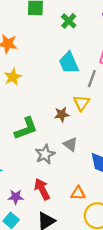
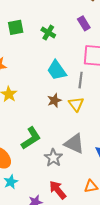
brown star: (62, 114) -> (54, 100), moved
gray triangle: (70, 144) -> (74, 144), size x1.5

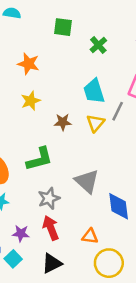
brown star: (54, 100) -> (63, 122), moved
yellow triangle: (76, 104) -> (96, 123), moved
gray star: (53, 158) -> (49, 198), moved

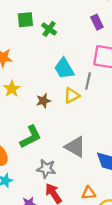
green cross: (98, 45) -> (49, 29), moved
yellow triangle: (96, 123) -> (72, 95), turned 35
gray star: (49, 198) -> (46, 169), turned -30

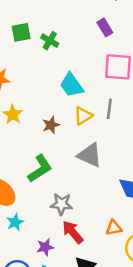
gray line: (88, 81) -> (109, 109), moved
gray triangle: (75, 147) -> (90, 155), moved

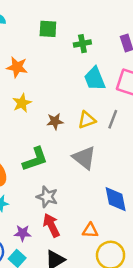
green cross: (50, 41) -> (82, 44), moved, turned 35
cyan trapezoid: (72, 85) -> (95, 79), moved

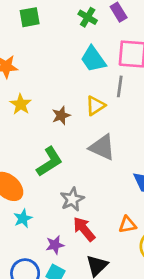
green cross: (82, 44) -> (88, 17), moved, turned -35
gray line: (113, 119) -> (120, 86), moved
gray star: (47, 197) -> (72, 199), turned -30

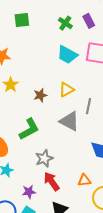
cyan trapezoid: (93, 59) -> (67, 55), turned -30
gray line: (120, 86) -> (89, 106), moved

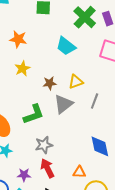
green cross: (65, 23) -> (85, 17), size x1.6
cyan trapezoid: (67, 55) -> (66, 46), moved
gray triangle: (69, 121) -> (63, 104), moved, turned 45

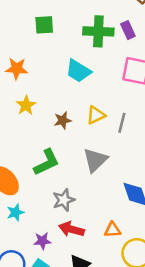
green cross: (85, 17) -> (98, 31), turned -35
gray line: (95, 101) -> (122, 123), moved
gray triangle: (63, 104) -> (95, 160), moved
red arrow: (47, 168) -> (71, 229), turned -42

